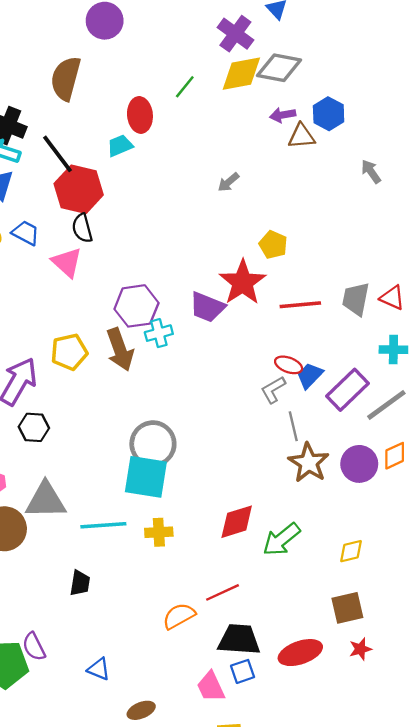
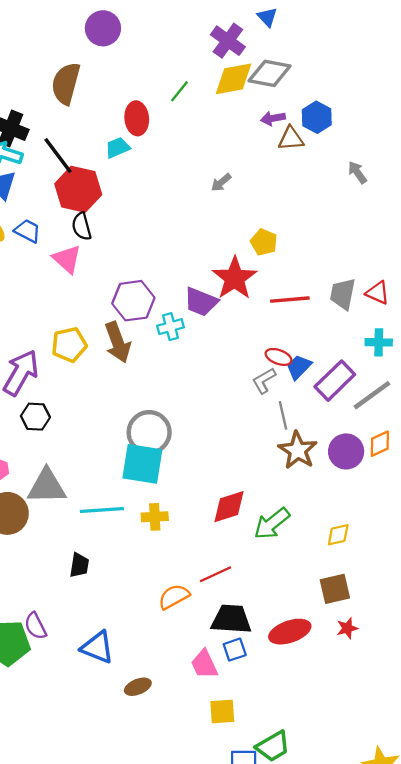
cyan cross: (159, 333) -> (170, 327), moved
blue triangle: (99, 669) -> (97, 647), size x1.5

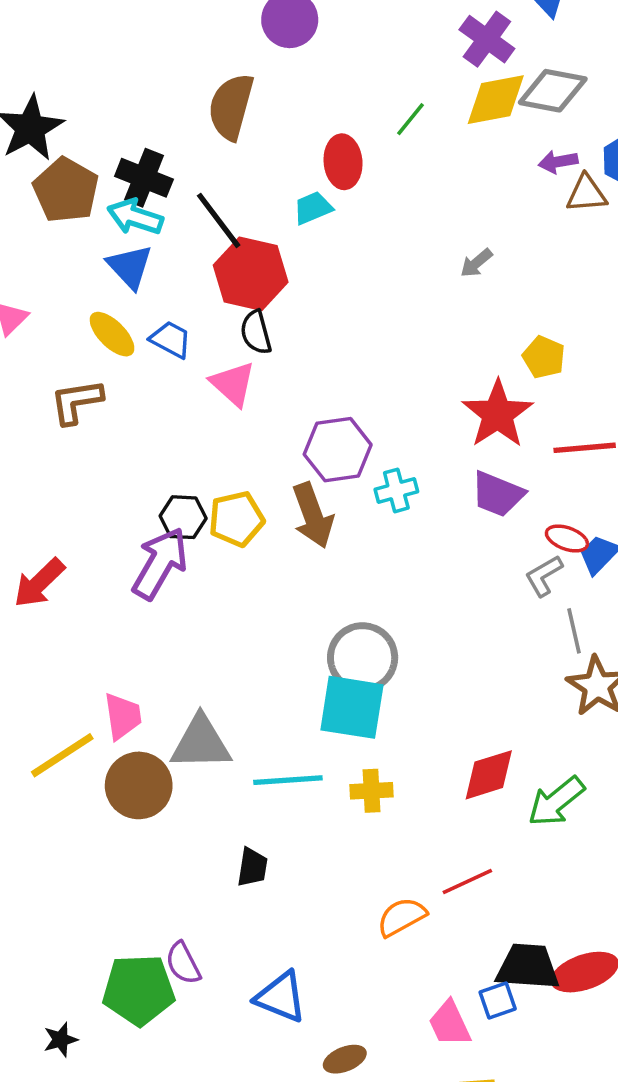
purple trapezoid: (201, 302) -> (498, 494), moved
black hexagon: (35, 417) -> (183, 517), moved
black trapezoid: (231, 619) -> (528, 967), moved

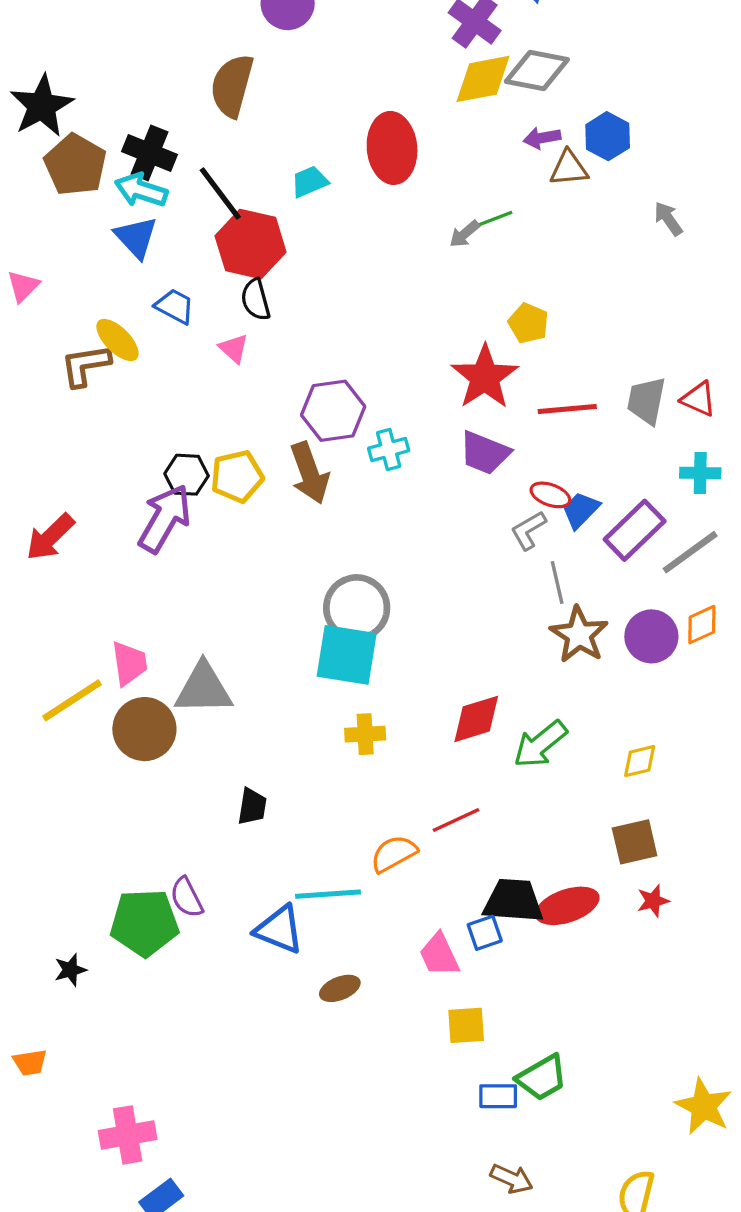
green line: (411, 119) -> (495, 219), moved, turned 30
red ellipse: (343, 162) -> (392, 148), moved, size x1.4
yellow ellipse: (112, 334) -> (117, 340), moved
pink triangle: (233, 384) -> (234, 348), size x0.7
cyan line: (288, 780) -> (328, 894), moved

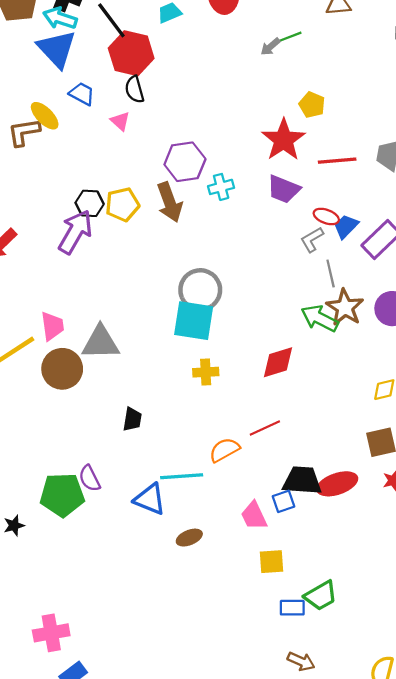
blue triangle: (136, 237) -> (57, 49), size x1.4
green arrow: (540, 744) -> (320, 318), moved, turned 66

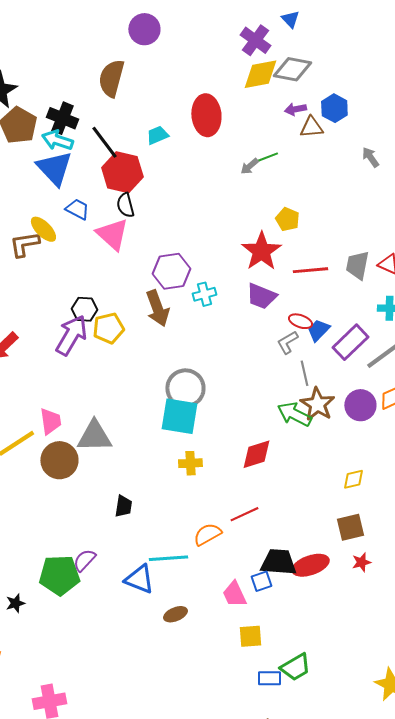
pink triangle: (120, 121) -> (112, 234), size x1.8
yellow pentagon: (122, 204) -> (108, 328), moved
purple semicircle: (90, 478) -> (84, 560), turned 70

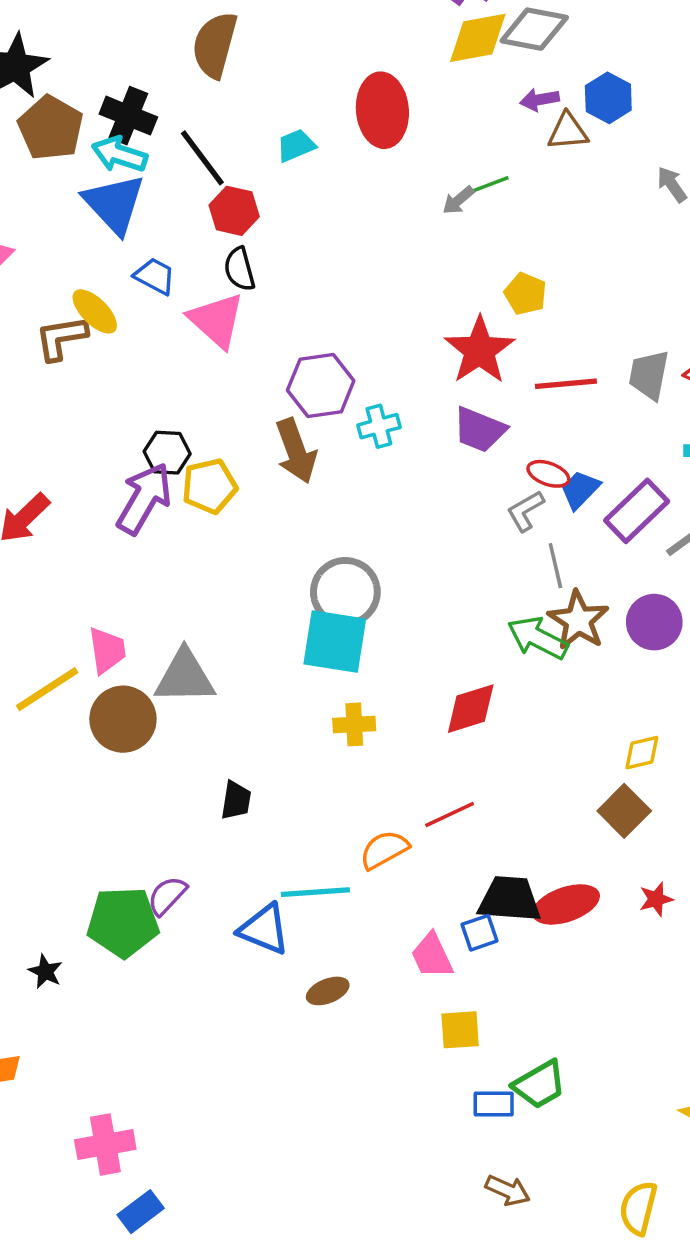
red hexagon: (122, 172) -> (234, 211), size x0.7
brown square: (350, 527) -> (624, 811), moved, turned -32
black star: (15, 603) -> (45, 972), turned -30

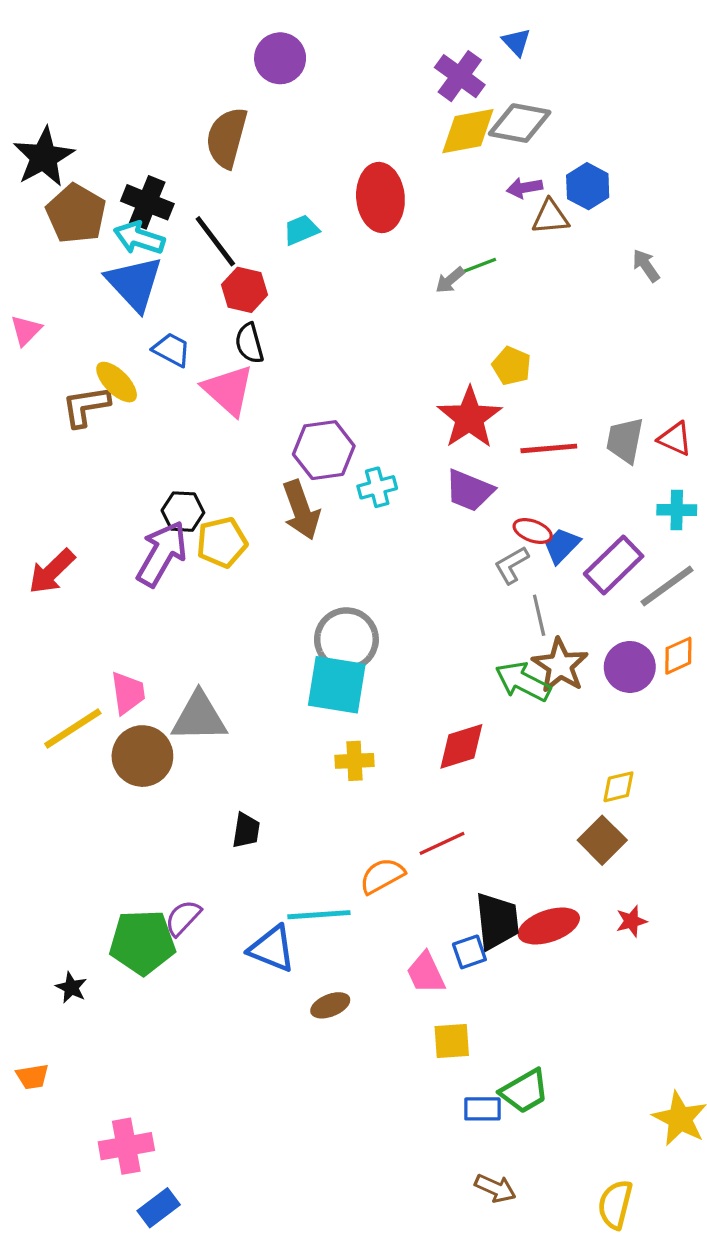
black trapezoid: (510, 899) -> (497, 921), turned 80

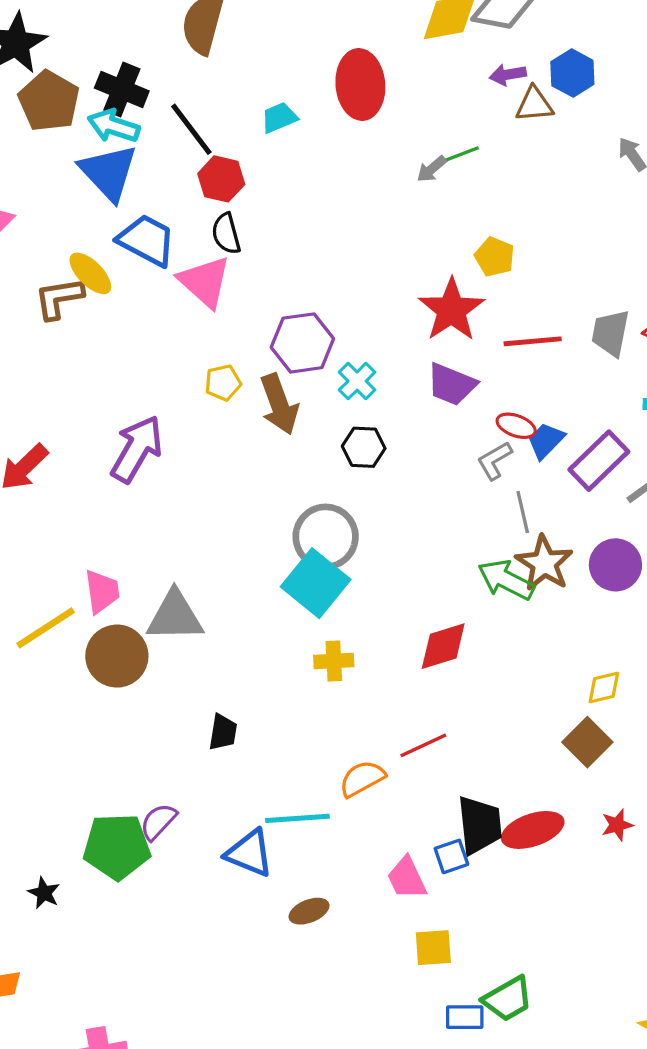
blue trapezoid: (172, 350) -> (147, 240), size x1.5
cyan cross: (377, 487) -> (357, 381), turned -30
black hexagon: (183, 512) -> (364, 447), moved
yellow pentagon: (222, 542) -> (223, 383), moved, size x0.7
cyan square: (337, 685) -> (316, 583), turned 30

